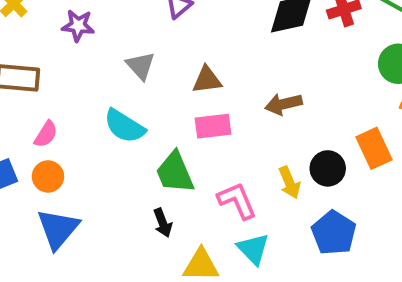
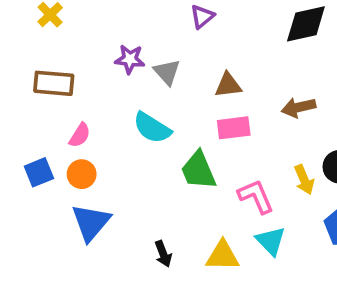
purple star: (78, 26) -> (130, 59), moved
black arrow: (163, 223) -> (163, 254), moved

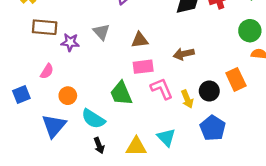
purple star: (130, 59) -> (70, 42), moved
brown rectangle: (54, 83) -> (45, 27), moved
cyan semicircle: (152, 128) -> (93, 119), moved
orange circle: (82, 174) -> (68, 96), moved
pink L-shape: (256, 196) -> (162, 89), moved

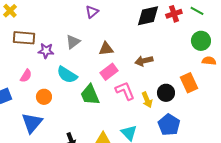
gray triangle: (101, 32) -> (73, 42), turned 35
pink rectangle: (143, 67) -> (109, 72), turned -30
cyan semicircle: (93, 119) -> (67, 75), moved

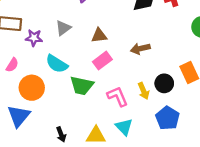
pink L-shape: (125, 91) -> (118, 96), moved
green trapezoid: (90, 95) -> (82, 86), turned -55
orange circle: (44, 97) -> (32, 88), size x1.5

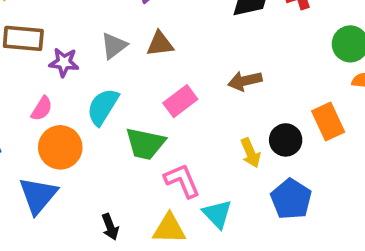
brown triangle: (99, 36) -> (160, 44), moved
cyan semicircle: (57, 64) -> (103, 107), turned 90
pink semicircle: (12, 65) -> (42, 109), moved
pink L-shape: (118, 96) -> (182, 181), moved

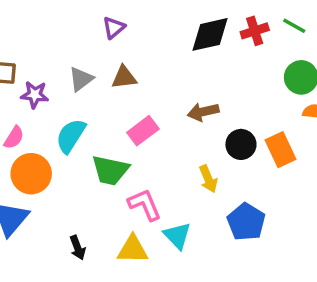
black circle: (286, 140) -> (241, 144), moved

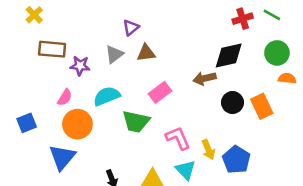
purple triangle: (114, 28) -> (131, 28), moved
black diamond: (210, 34) -> (229, 56), moved
cyan semicircle: (71, 136) -> (107, 96), turned 36
yellow arrow: (208, 179) -> (208, 150), moved
pink L-shape: (145, 205) -> (178, 138), moved

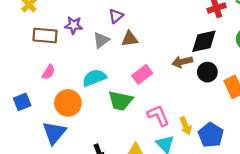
purple star: (80, 66) -> (74, 25), moved
pink semicircle: (65, 97) -> (48, 72), moved
black circle: (232, 103) -> (207, 72), moved

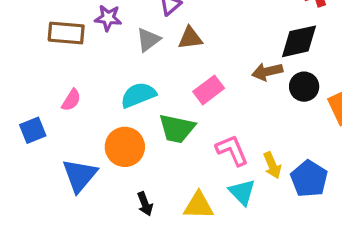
pink semicircle: (48, 72) -> (71, 100), moved
orange circle: (68, 103) -> (125, 147), moved

